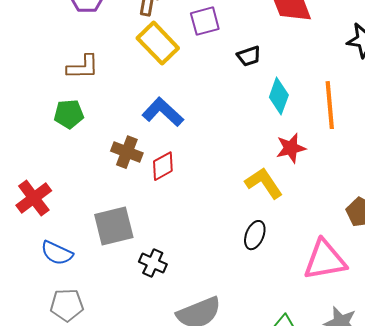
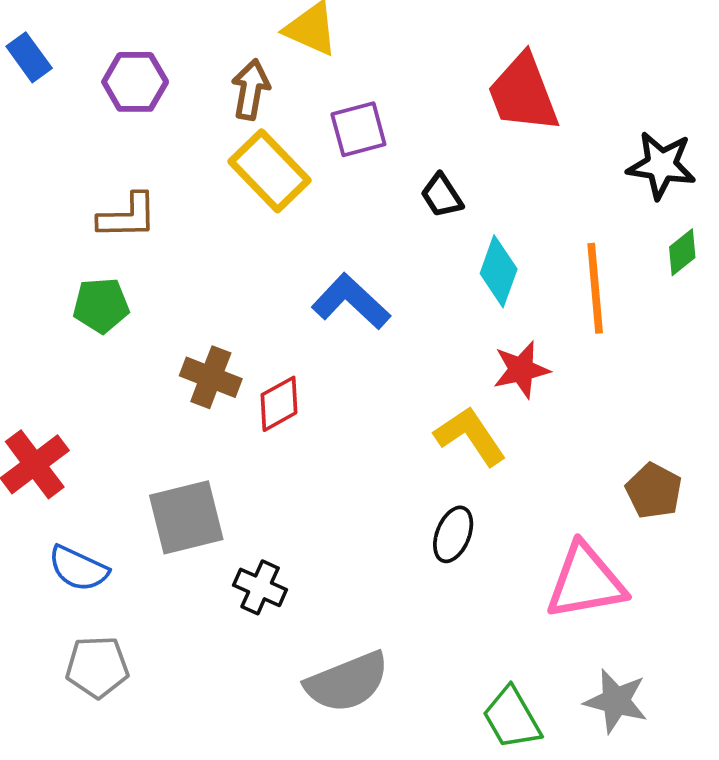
black trapezoid: (249, 56) -> (442, 196), turned 75
blue L-shape: (163, 112) -> (351, 302), moved

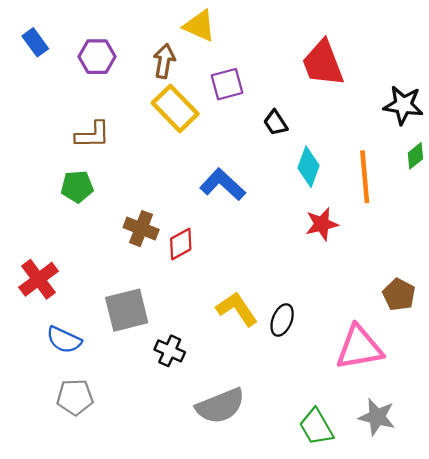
yellow L-shape: (470, 436) -> (237, 309), moved

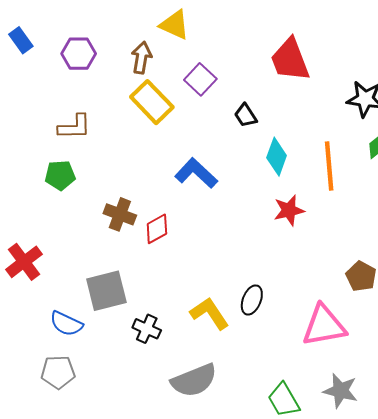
purple square: (227, 84) -> (200, 79), turned -32
yellow L-shape: (237, 309) -> (210, 313), moved
blue semicircle: (64, 340) -> (66, 324), moved

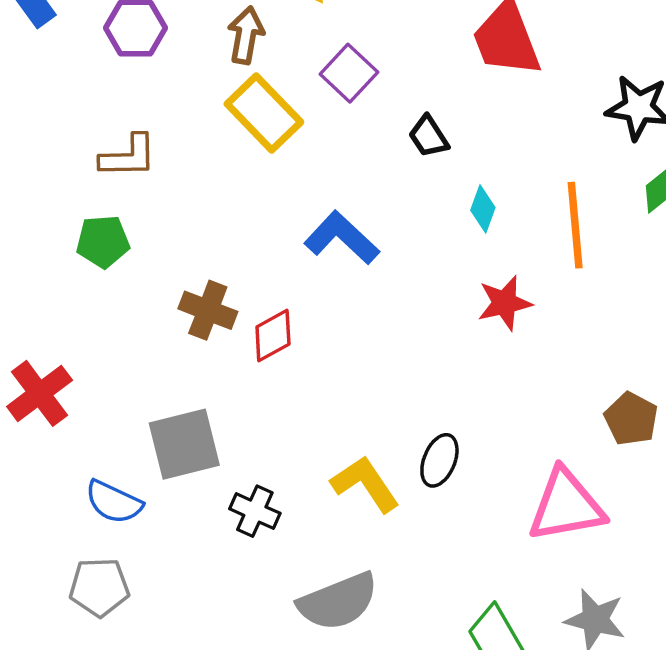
cyan diamond: (277, 157) -> (483, 209), size x0.7

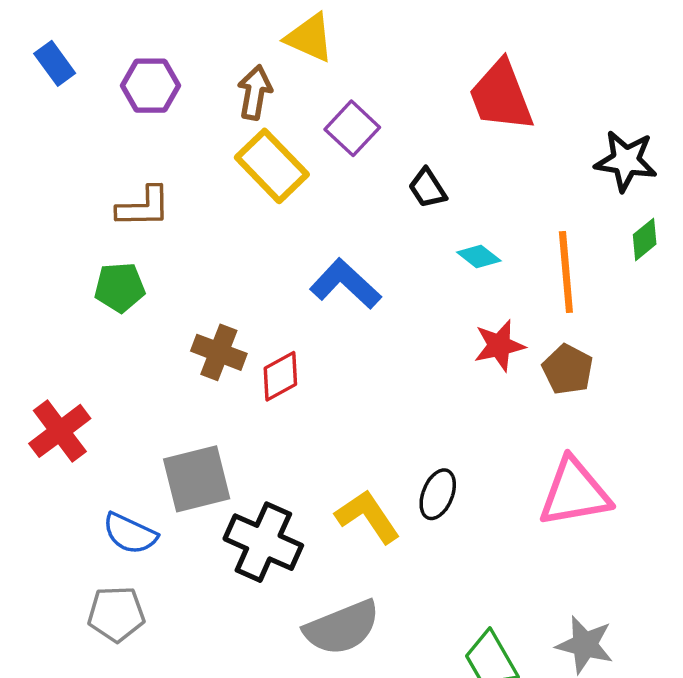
cyan diamond: (483, 209) -> (479, 257), turned -72
brown pentagon: (631, 419) -> (568, 369), moved
pink triangle: (566, 506) -> (575, 493), moved
black cross: (255, 511) -> (263, 542), size x1.6

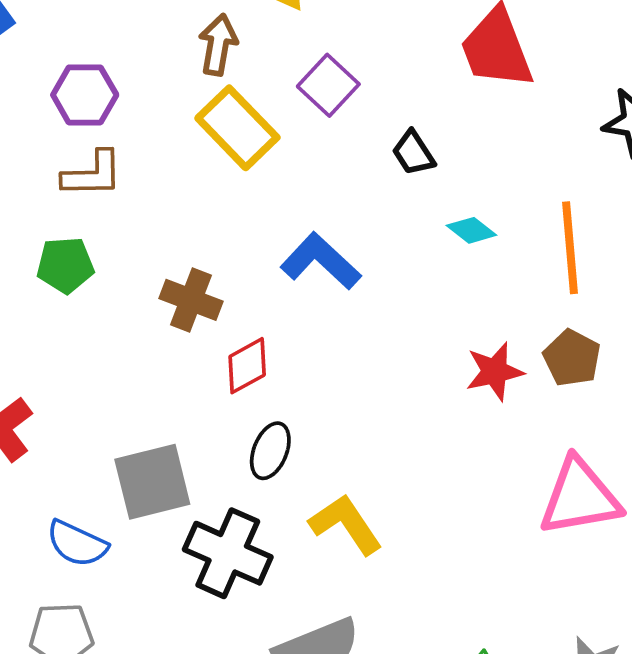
purple hexagon: (150, 86) -> (85, 95), moved
red star: (499, 345) -> (495, 371), moved
brown cross: (219, 352) -> (191, 300), moved
black ellipse: (438, 494) -> (270, 451), moved

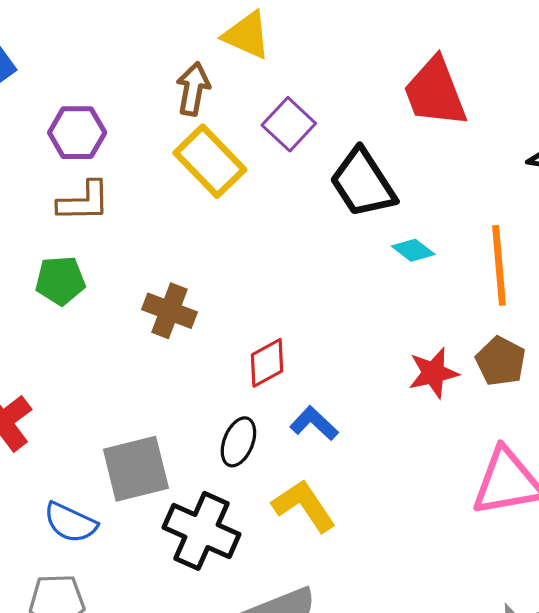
black trapezoid: (413, 153) -> (363, 183), size x1.8
blue L-shape: (321, 261) -> (314, 423), moved, size x0.7
red diamond: (247, 366) -> (267, 363), moved

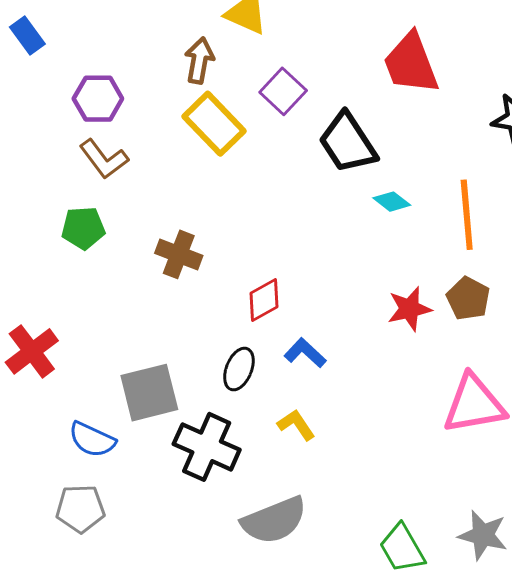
brown L-shape: (84, 202) -> (104, 159), turned 54
yellow L-shape: (304, 506) -> (296, 425), size x0.7

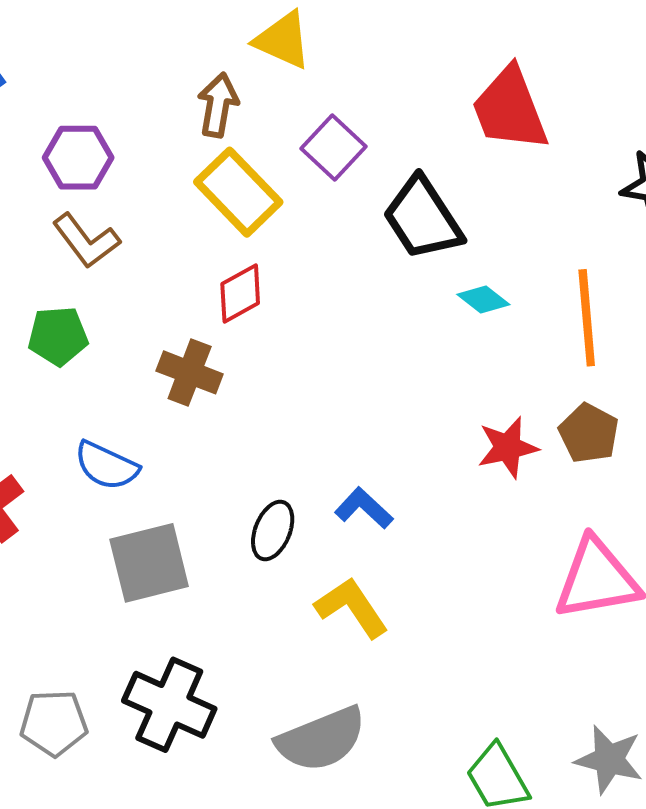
red diamond: (264, 300) -> (240, 293), moved
yellow L-shape: (296, 425) -> (352, 607), size x1.4
blue semicircle: (92, 440) -> (106, 466), moved
black cross: (207, 447) -> (169, 705), moved

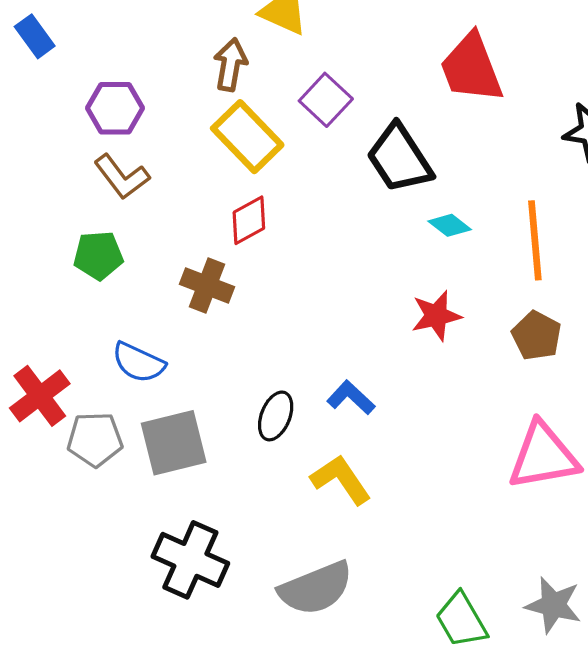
red star: (508, 447) -> (436, 316), moved
gray pentagon: (54, 723) -> (95, 439), moved

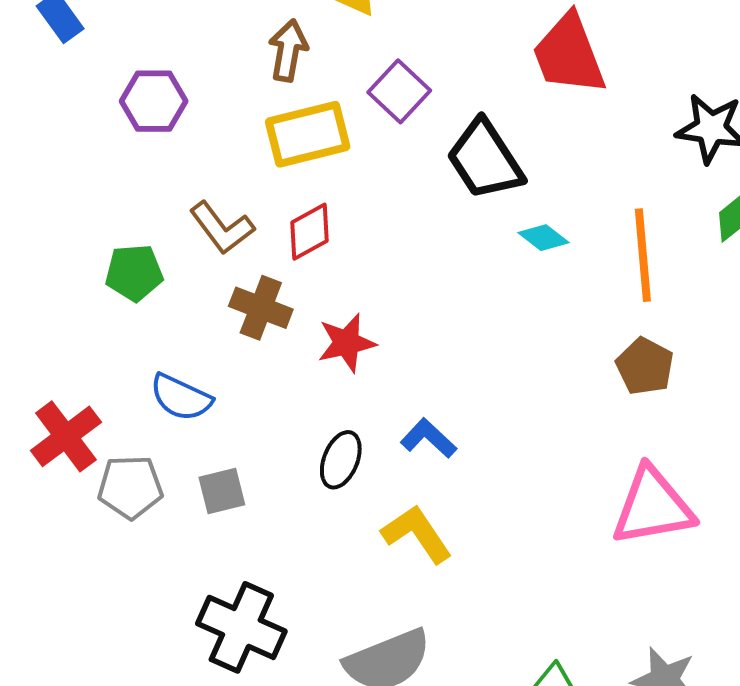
yellow rectangle: (247, 137) -> (308, 134), turned -60
brown L-shape: (122, 177) -> (222, 228), moved
red star: (436, 316) -> (347, 343), moved
gray square: (174, 443) -> (222, 491), size x0.6

